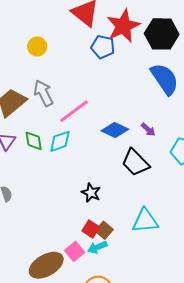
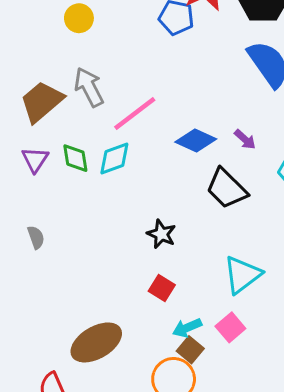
cyan triangle: (145, 221) -> (242, 275), turned -32
brown square: (104, 230) -> (190, 350), moved
cyan arrow: (97, 247) -> (187, 328), moved
pink square: (75, 251) -> (230, 327), moved

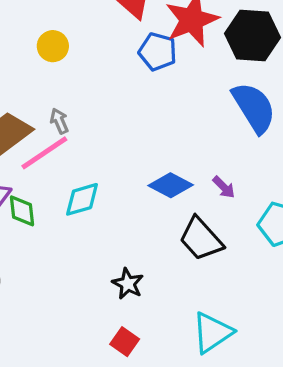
gray arrow: (89, 87) -> (59, 121), size x0.6
pink line: (135, 113) -> (44, 153), moved
green diamond: (75, 158) -> (22, 211), moved

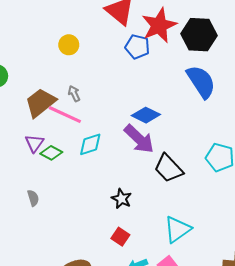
pink line: (44, 153) -> (65, 115), turned 60
blue diamond: (171, 185) -> (146, 115), moved
purple arrow: (224, 187) -> (139, 139), moved, size x2.0
green diamond: (22, 211) -> (51, 153), turned -55

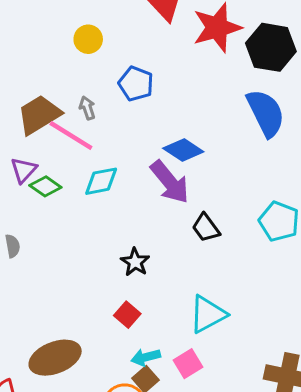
blue pentagon: (137, 47) -> (136, 84), moved
black trapezoid: (169, 168) -> (206, 228), size x0.7

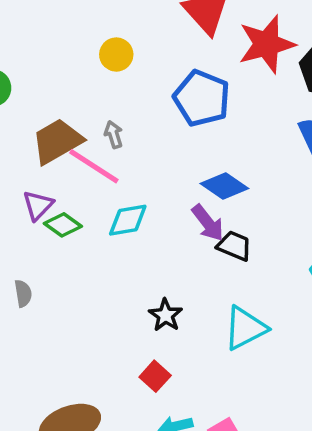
blue pentagon: (136, 84) -> (202, 98), moved, size x1.4
purple arrow: (170, 182) -> (208, 223), size x0.7
black trapezoid: (206, 228) -> (234, 246), moved, turned 148
cyan triangle: (208, 314) -> (245, 328), moved

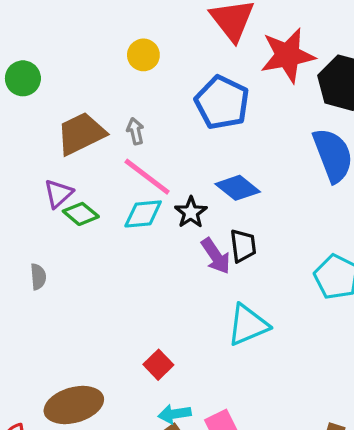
pink line: (94, 166) -> (147, 177), moved
purple arrow: (208, 223) -> (216, 256), moved
black trapezoid: (234, 246) -> (243, 246), turned 56
black star: (166, 315) -> (191, 212), moved

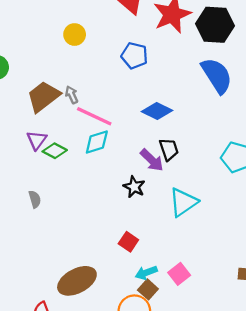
blue pentagon: (222, 103) -> (134, 56), size x0.7
gray arrow: (135, 131) -> (72, 95), moved
black star: (191, 212) -> (134, 187), moved

